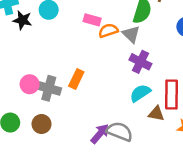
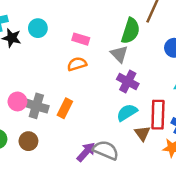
orange semicircle: (108, 31) -> (77, 64), moved
orange rectangle: (76, 79) -> (65, 108), moved
brown triangle: (156, 114) -> (142, 133), turned 42

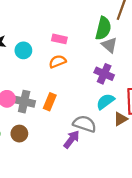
cyan circle: (38, 28) -> (23, 50), moved
gray triangle: (119, 54) -> (109, 45), moved
brown triangle: (142, 133) -> (121, 119), turned 40
gray semicircle: (106, 150) -> (85, 124), moved

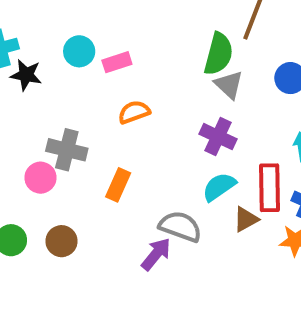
pink rectangle: (59, 39) -> (117, 62), moved, turned -32
cyan circle: (23, 50) -> (79, 51), moved
gray cross: (24, 102) -> (67, 150), moved

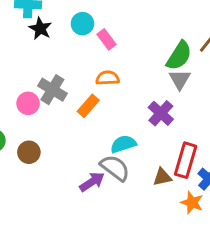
pink rectangle: (117, 62) -> (106, 39), turned 54
orange rectangle: (118, 185) -> (88, 106), moved
cyan semicircle: (219, 187) -> (123, 144), moved

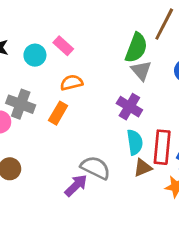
cyan circle: (82, 24) -> (35, 55), moved
cyan semicircle: (123, 144) -> (135, 142), moved, turned 110

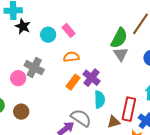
purple cross: (129, 107) -> (91, 78), moved
orange rectangle: (58, 113) -> (73, 82), moved
cyan semicircle: (135, 142) -> (100, 99), moved

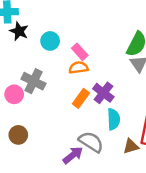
pink rectangle: (69, 30) -> (80, 52), moved

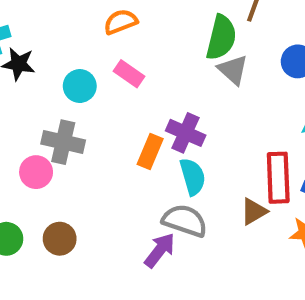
cyan circle: (50, 41) -> (80, 86), moved
orange semicircle: (79, 68) -> (121, 22), moved
cyan semicircle: (114, 119) -> (193, 177), moved

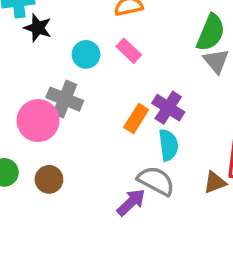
pink circle: (36, 172) -> (38, 121), size x1.5

